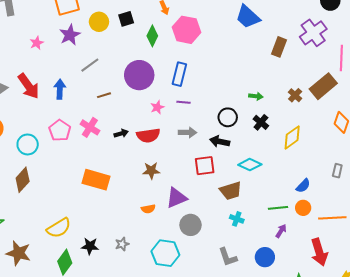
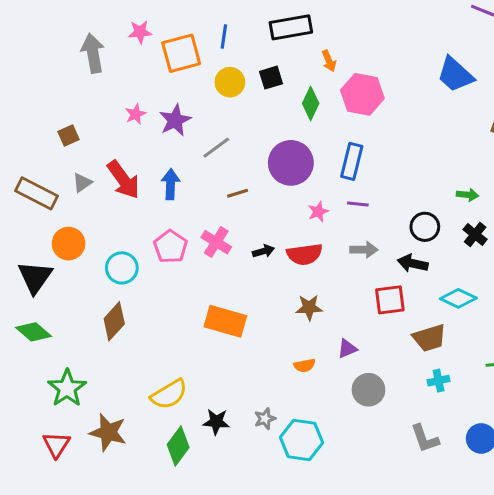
purple star: (70, 35) -> (175, 120), moved
purple triangle: (176, 198) -> (347, 349), size x0.6
cyan cross: (237, 219) -> (439, 381), turned -32
cyan hexagon: (165, 253) -> (301, 440), moved

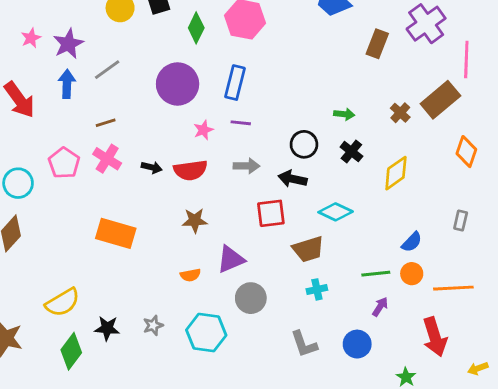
blue arrow: (171, 184) -> (67, 84), moved
brown line: (238, 193) -> (106, 123), moved
black arrow: (263, 251) -> (152, 167), turned 30
purple triangle: (347, 349) -> (231, 259), size x1.5
cyan hexagon: (301, 440) -> (206, 333), moved

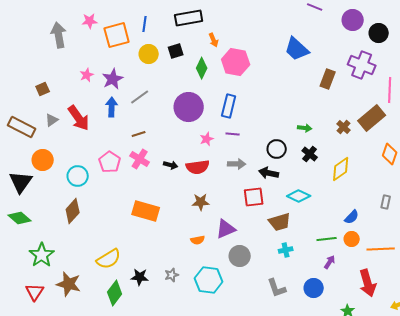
purple cross: (426, 24) -> (362, 65), turned -32

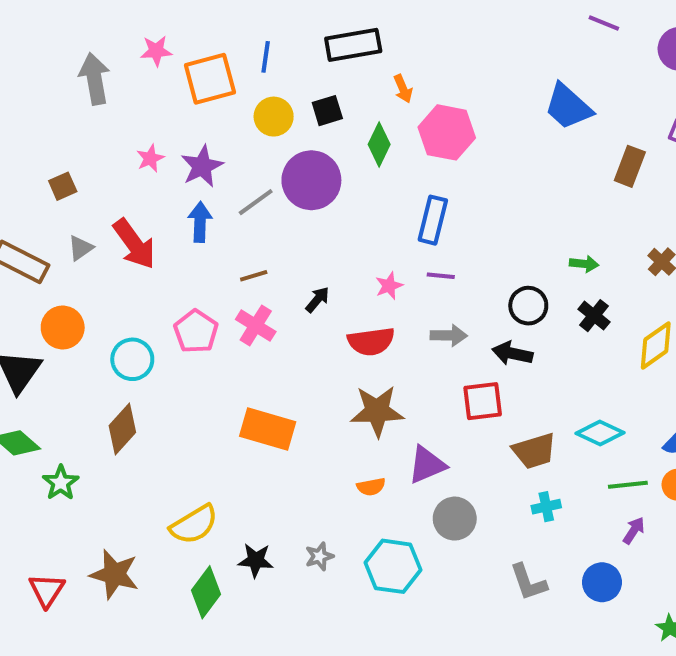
purple circle: (189, 107) -> (311, 180), moved
black arrow: (171, 165) -> (317, 300), moved, turned -64
cyan diamond: (299, 196) -> (600, 433), moved
brown star: (201, 202) -> (377, 411), size x1.5
green star: (42, 255) -> (61, 483), moved, size x0.7

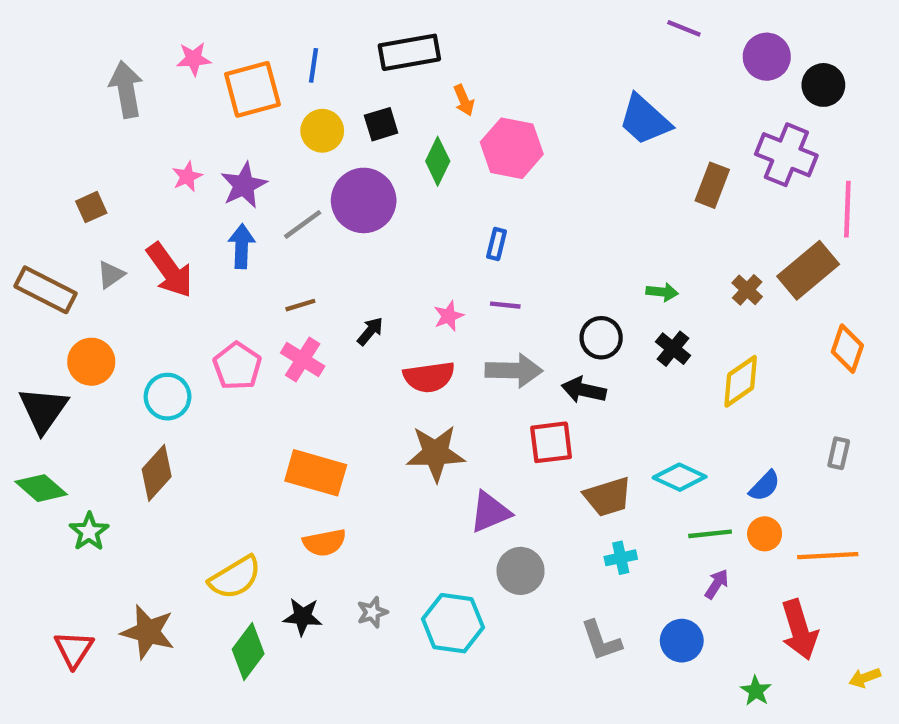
blue rectangle: (433, 220) -> (497, 244), size x0.6
gray arrow: (449, 335) -> (514, 370), size x1.4
orange semicircle: (371, 487) -> (324, 543), moved, size x1.4

